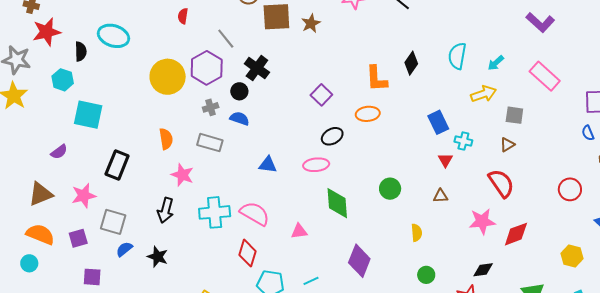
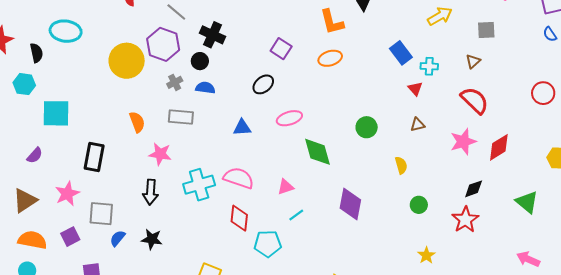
gray square: (514, 115) -> (486, 30), moved
black ellipse: (332, 136) -> (263, 84), moved
cyan line: (311, 281) -> (296, 215), moved

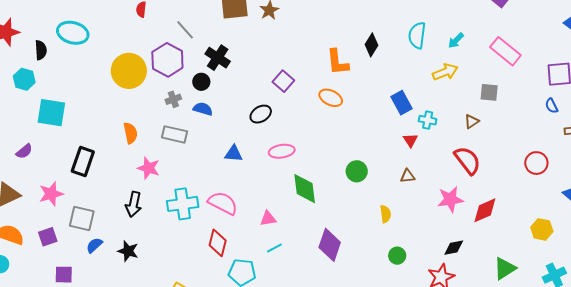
orange ellipse: (330, 58) -> (331, 98), turned 35
green triangle: (527, 202) -> (505, 268), turned 40

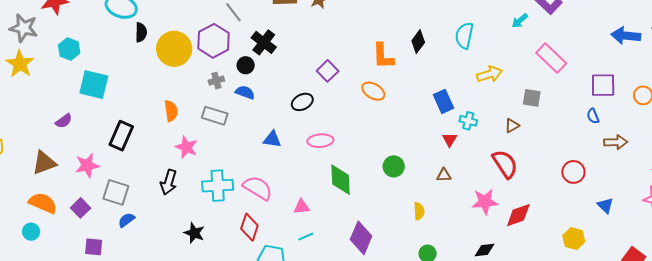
cyan arrow: (456, 40) -> (520, 21), moved
black semicircle: (41, 50) -> (141, 32), moved
purple square: (48, 237) -> (81, 208), turned -30
black star: (128, 251) -> (194, 233), moved

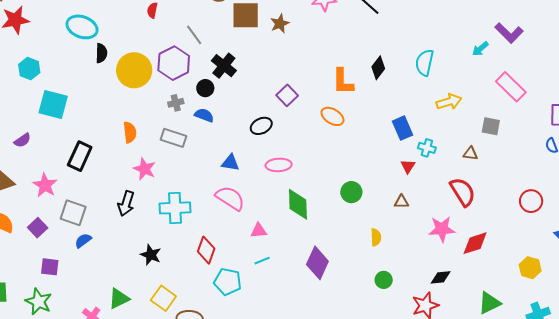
brown triangle: (512, 126) -> (470, 153), turned 35
pink star: (87, 165) -> (45, 185), turned -30
pink semicircle: (258, 188) -> (230, 198), moved

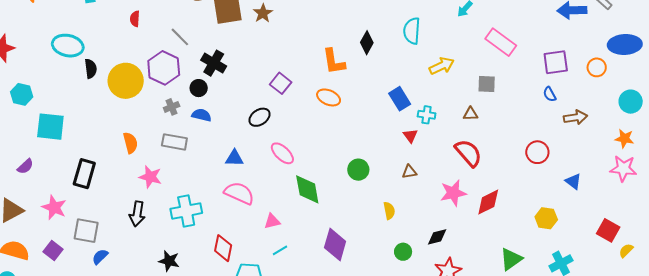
pink ellipse: (279, 165) -> (282, 153), turned 55
black diamond: (441, 277) -> (437, 237), moved

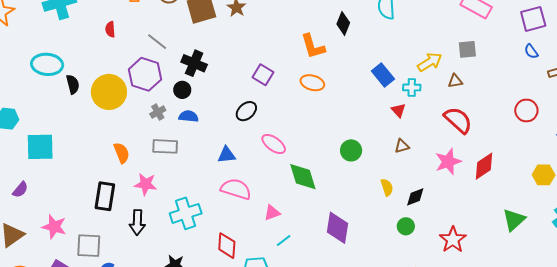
yellow arrow: (442, 66) -> (430, 62), moved
black rectangle: (84, 174) -> (105, 196), moved
black diamond: (437, 237) -> (415, 197), moved

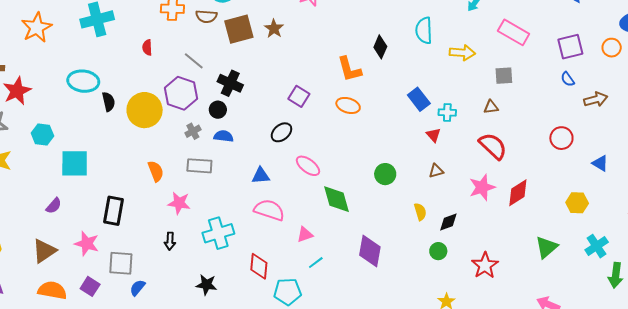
yellow arrow: (430, 62) -> (462, 53), moved, turned 35
black rectangle: (105, 196) -> (114, 211), moved
black arrow: (137, 222) -> (170, 241), size x0.7

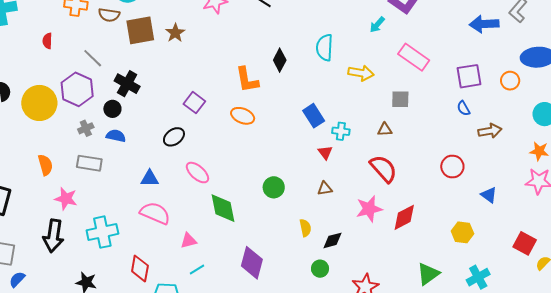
black arrow: (170, 241) -> (53, 236), size x1.8

